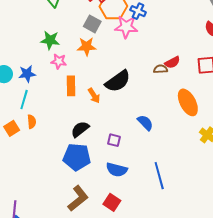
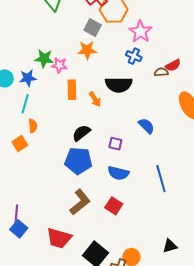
blue cross: (138, 11) -> (134, 56), moved
pink star: (126, 27) -> (140, 32), moved, turned 30
green star: (50, 40) -> (44, 59), moved
black semicircle: (118, 81) -> (119, 85), turned 36
orange square: (12, 128) -> (20, 143), moved

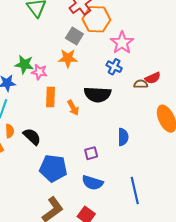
blue semicircle: (146, 126) -> (123, 137), turned 42
black semicircle: (81, 133) -> (32, 137), moved, turned 78
purple square: (115, 144) -> (91, 153), turned -32

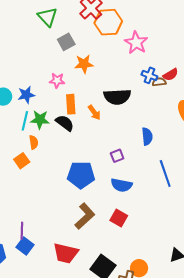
gray square: (74, 36) -> (66, 42), moved, turned 36
green star: (24, 64) -> (40, 120), moved
blue cross: (114, 67) -> (149, 75), moved
black semicircle: (32, 137) -> (65, 123), moved
blue line: (135, 191) -> (165, 173), moved

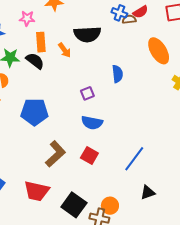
blue line: (165, 173) -> (134, 159), moved, turned 56
blue pentagon: (81, 175) -> (34, 112), moved

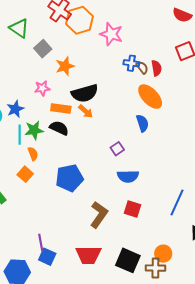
red semicircle: (140, 12) -> (157, 68), moved, turned -56
brown semicircle: (129, 19) -> (142, 67), turned 72
black semicircle: (87, 34) -> (85, 93), moved
orange rectangle: (41, 42) -> (61, 108), turned -66
orange ellipse: (159, 51) -> (150, 97), moved

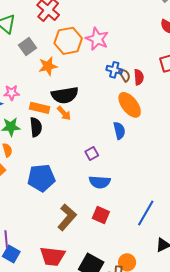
orange hexagon: (80, 20) -> (68, 41), moved
pink star: (42, 88) -> (12, 93), moved
black semicircle: (59, 128) -> (36, 127), turned 54

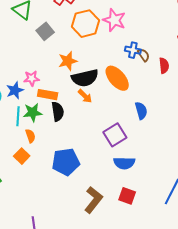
orange star: (48, 66) -> (68, 61), moved
red semicircle: (139, 77) -> (164, 66), moved
orange ellipse: (130, 105) -> (117, 78), moved
orange rectangle: (40, 108) -> (48, 95), moved
purple square: (92, 153) -> (115, 135), size x1.6

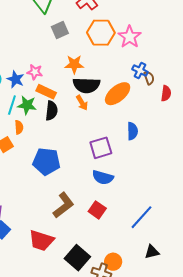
orange ellipse: (117, 78) -> (118, 94), turned 76
blue star: (15, 90) -> (16, 79), turned 30

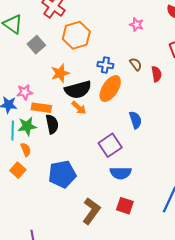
pink star: (130, 37) -> (136, 25), moved, size x0.6
blue cross: (140, 71) -> (105, 65), moved

